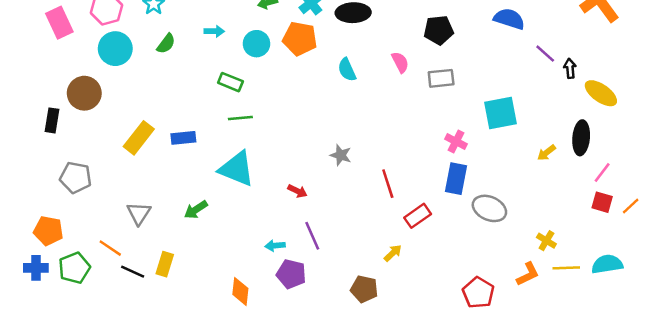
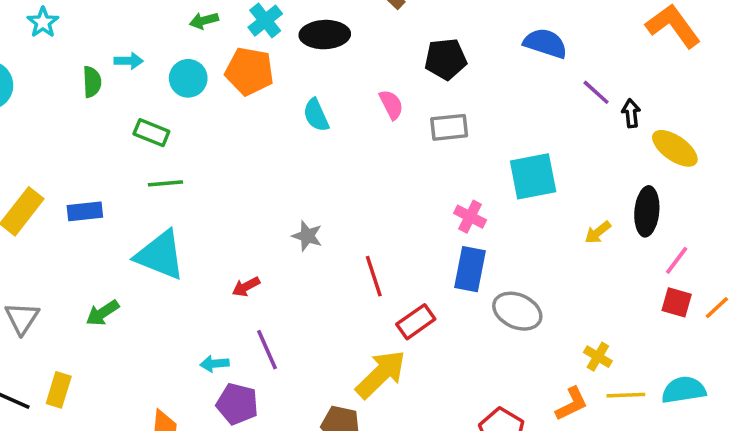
green semicircle: (166, 44) -> (92, 82), moved, turned -40
red arrow: (297, 191) -> (246, 287), turned 126
yellow arrow: (393, 253) -> (381, 374), size x2.0

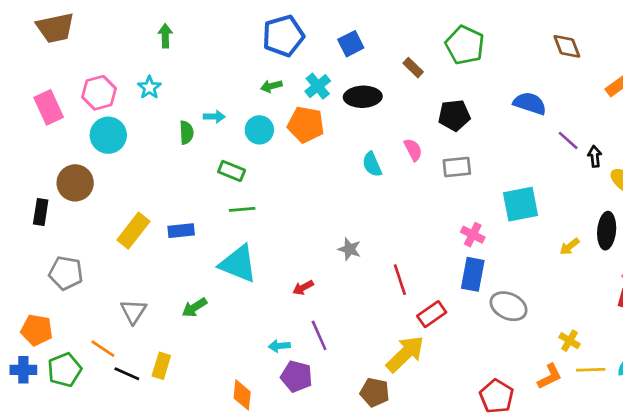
cyan semicircle: (316, 115) -> (372, 164), moved

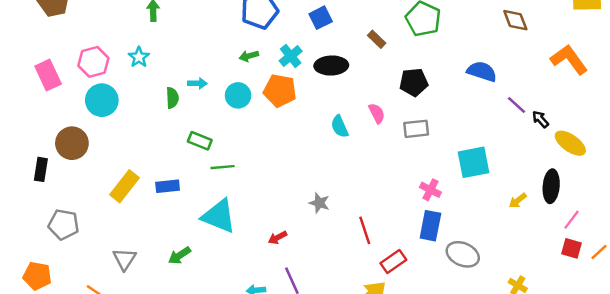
black arrow: (595, 156) -> (540, 119), turned -36
green rectangle: (232, 171) -> (200, 141), moved

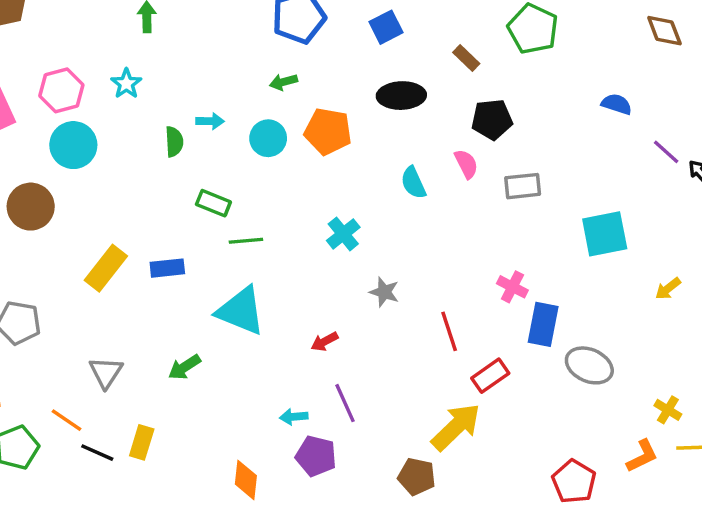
cyan cross: (291, 56) -> (343, 234), moved
blue semicircle: (482, 71) -> (617, 104), size x0.7
black pentagon: (414, 82) -> (492, 119), moved
pink cross: (430, 190) -> (512, 287), moved

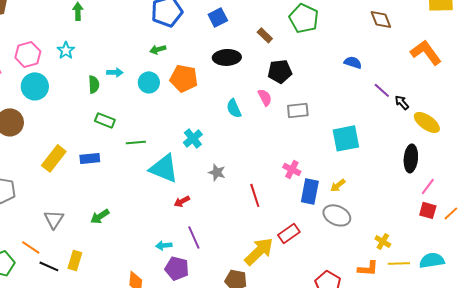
green rectangle: (213, 203) -> (105, 120), moved
yellow arrow: (668, 289) -> (338, 185), moved
cyan triangle: (241, 311) -> (164, 168), moved
red rectangle: (490, 376) -> (289, 233), moved
orange L-shape: (642, 456) -> (368, 268), turned 30

